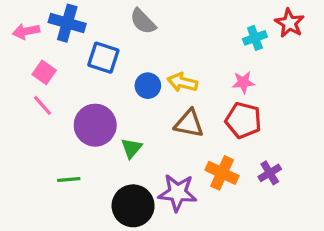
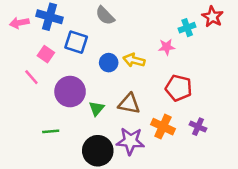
pink square: (44, 72) -> (46, 54), moved
pink star: (243, 82) -> (167, 47), moved
brown triangle: (189, 124) -> (129, 104), moved
purple cross: (270, 173) -> (198, 127), turned -35

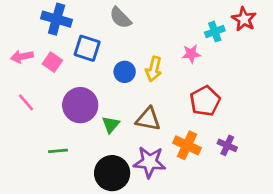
pink arrow: (19, 23) -> (22, 57), moved
yellow arrow: (134, 60) -> (154, 69), turned -90
pink line: (31, 77) -> (26, 102), moved
red pentagon: (179, 88) -> (205, 101), turned 30

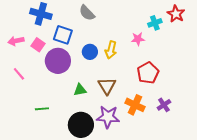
purple circle: (80, 105) -> (58, 61), moved
brown triangle: (148, 119) -> (107, 86), turned 48
green triangle: (111, 125) -> (80, 90), turned 40
purple cross: (227, 145) -> (164, 105), turned 32

